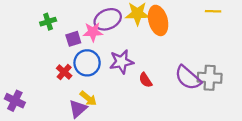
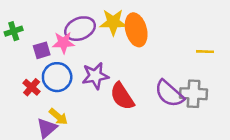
yellow line: (213, 11) -> (205, 52), moved
red semicircle: (145, 80) -> (122, 96), size x1.6

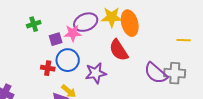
purple star: (95, 76) -> (96, 73), moved
red cross: (32, 87) -> (48, 68), turned -32
red semicircle: (122, 96) -> (119, 50), moved

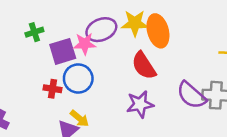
purple square: (56, 39) -> (63, 51), size x1.5
purple star: (96, 73) -> (140, 104), moved

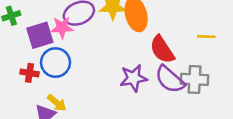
red semicircle: (144, 66) -> (162, 50), moved
purple star: (140, 104) -> (133, 78), moved

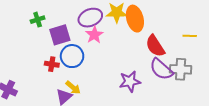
pink star: (62, 27) -> (94, 35), moved, turned -30
purple star: (133, 78) -> (130, 81), moved

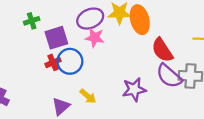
pink star: (94, 35) -> (95, 38), turned -30
red cross: (52, 64) -> (53, 62), moved, turned -32
yellow arrow: (73, 88) -> (88, 96), moved

